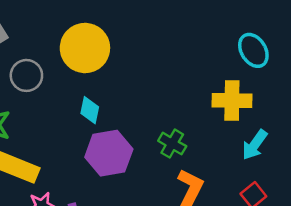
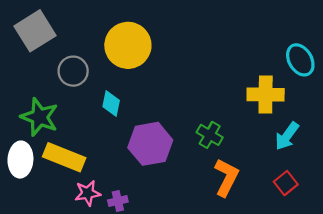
cyan ellipse: (253, 50) -> (300, 60), moved
cyan diamond: (90, 110) -> (111, 104), moved

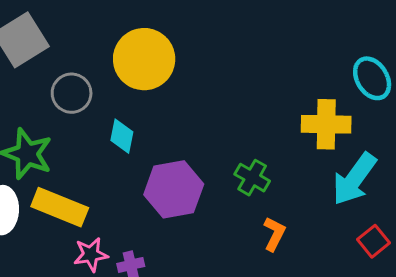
cyan arrow: (287, 136) -> (354, 179), size x1.4
orange L-shape: (226, 177) -> (274, 234), size x0.7
red square: (286, 183) -> (374, 241), moved

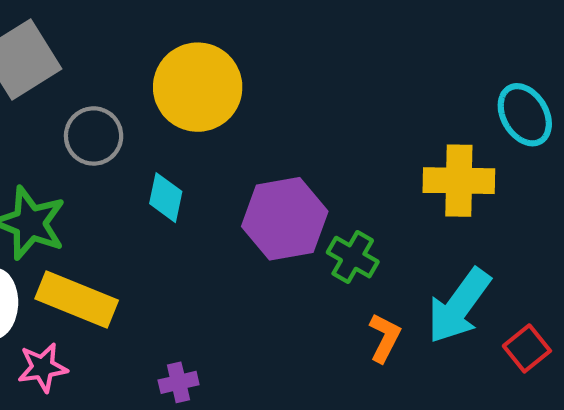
cyan arrow: (354, 179) -> (459, 306), moved
purple hexagon: (174, 189) -> (285, 219), moved
pink star: (91, 255) -> (43, 368), moved

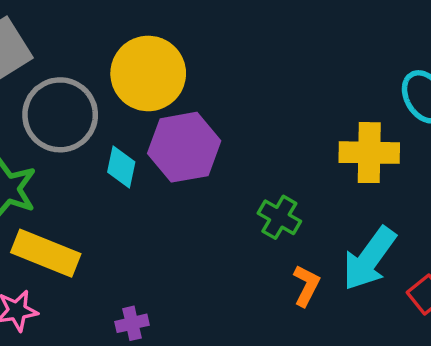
gray circle: (94, 136) -> (60, 115), size x1.5
purple hexagon: (285, 219) -> (184, 147), moved

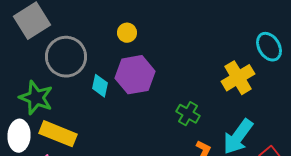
yellow circle: (148, 73) -> (127, 33), moved, size x0.5
yellow cross: (369, 153) -> (238, 78), turned -32

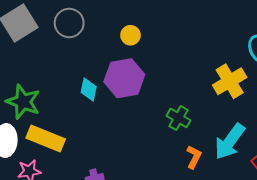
yellow circle: (127, 33) -> (130, 35), moved
gray circle: (66, 57) -> (69, 23), moved, size x0.7

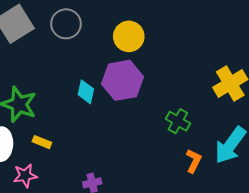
yellow circle: (130, 35) -> (129, 36), size x1.5
yellow rectangle: (46, 138) -> (42, 142), size x0.5

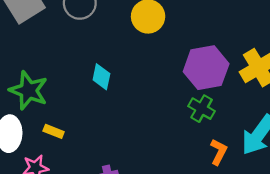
purple hexagon: (122, 80) -> (206, 68), moved

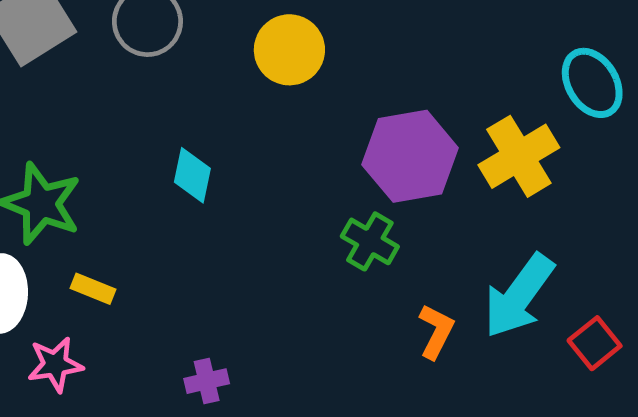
green cross: (202, 109) -> (370, 241), moved

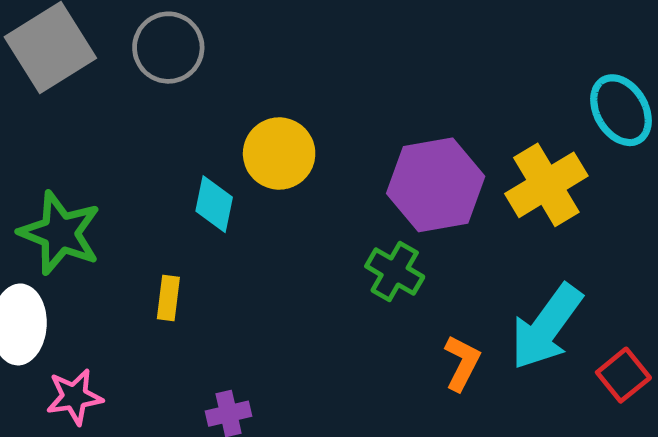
yellow circle: (289, 50) -> (279, 154), moved
yellow rectangle: (93, 289) -> (168, 298), moved, turned 75

